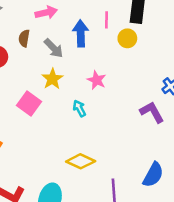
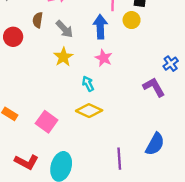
blue arrow: (81, 33) -> (100, 27), moved
pink square: (29, 103) -> (47, 122), moved
yellow diamond: (81, 161) -> (89, 111), moved

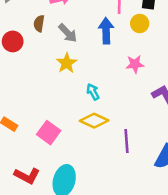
pink star: (104, 58) -> (135, 64), moved, turned -30
purple line: (119, 159) -> (126, 141), moved

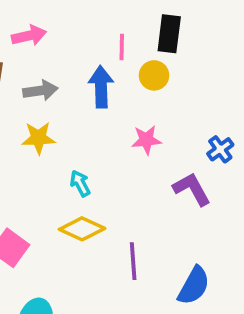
gray arrow: (68, 33) -> (40, 91), turned -54
yellow star: (67, 63) -> (38, 138), turned 30

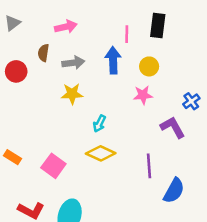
yellow circle: (154, 75) -> (149, 66), moved
cyan arrow: (80, 183) -> (99, 124), turned -126
purple line: (133, 261) -> (149, 166), moved

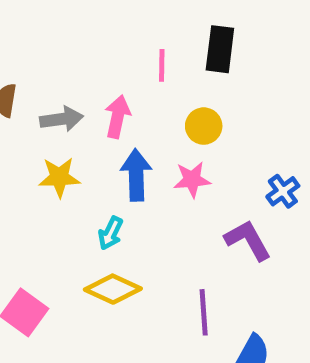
pink arrow: (66, 27) -> (117, 117), moved, turned -65
blue arrow: (113, 60) -> (136, 175), moved

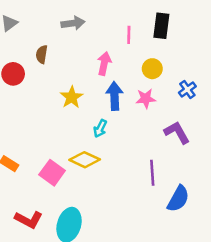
gray arrow: (62, 119) -> (73, 23), moved
yellow star: (59, 177) -> (72, 97), turned -30
blue cross: (283, 191) -> (187, 89), moved
yellow diamond: (113, 289) -> (85, 160), moved

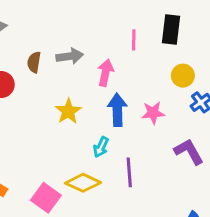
gray arrow: (73, 23) -> (70, 56), moved
yellow circle: (152, 69) -> (183, 76), moved
purple line: (152, 173) -> (129, 172), moved

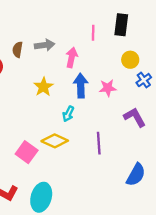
purple line: (129, 172) -> (99, 143), moved

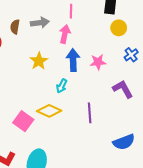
pink line: (93, 33) -> (71, 11), moved
yellow circle: (130, 60) -> (119, 28), moved
blue semicircle: (136, 175) -> (124, 142), turned 40

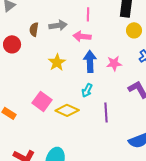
pink arrow: (65, 34) -> (82, 36), turned -96
cyan arrow: (62, 86) -> (87, 90), moved
pink square: (23, 121) -> (42, 101), moved

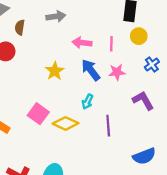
pink line: (88, 14) -> (111, 44), moved
gray arrow: (58, 25) -> (56, 16), moved
brown semicircle: (34, 29) -> (20, 27), moved
blue arrow: (90, 61) -> (91, 70), turned -35

